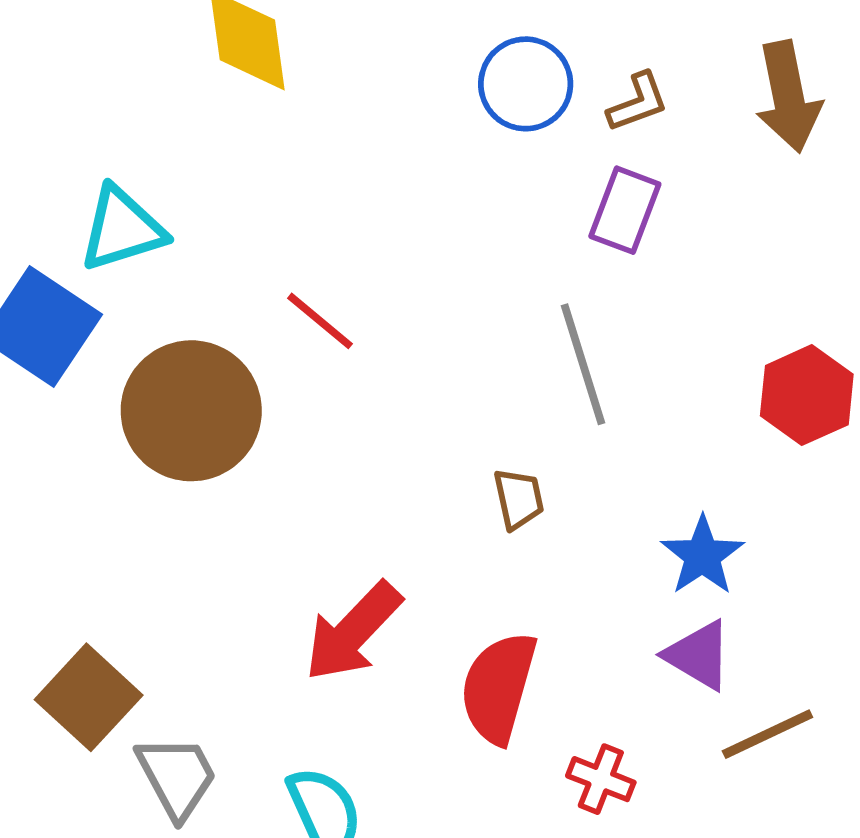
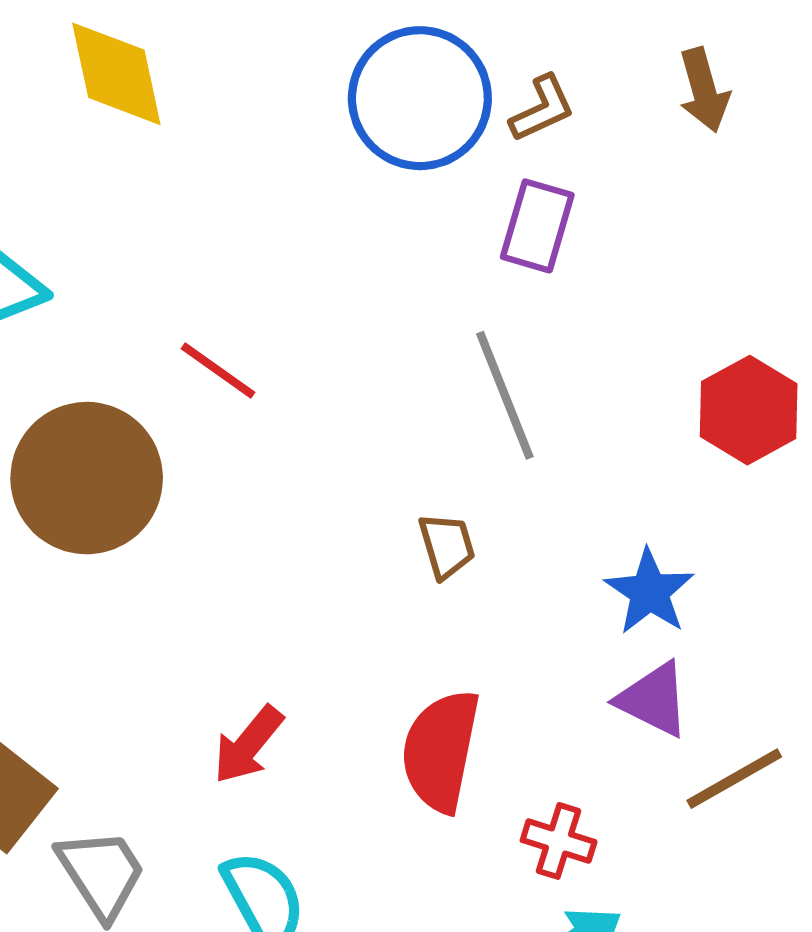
blue circle: (526, 84) -> (420, 98), size x1.4
brown arrow: (788, 97) -> (704, 90), size x0.7
red arrow: (353, 632) -> (248, 745), moved, size x0.7

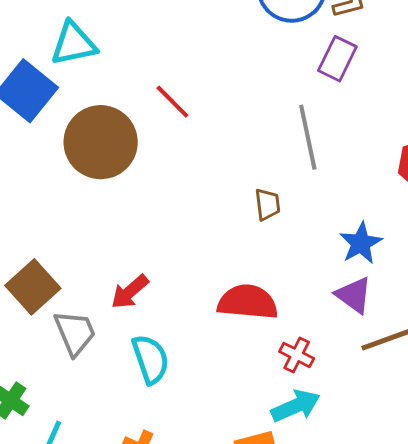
red arrow: (248, 745) -> (130, 292), moved
red semicircle: (441, 751) -> (248, 302), turned 74

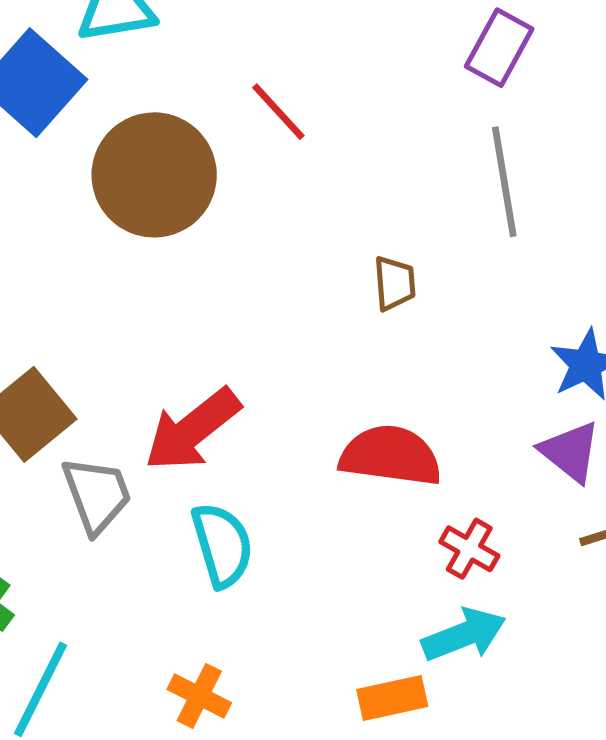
purple rectangle: (337, 59) -> (499, 48), moved
brown trapezoid: (267, 204) -> (395, 283), moved
red arrow: (130, 292) -> (192, 430), size x1.5

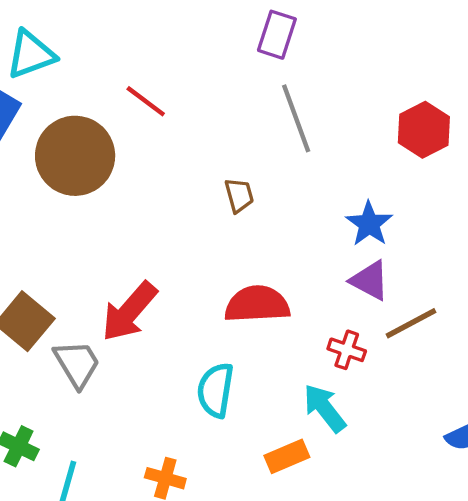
cyan semicircle: (222, 545) -> (215, 390), moved, turned -144
red cross: (469, 549) -> (347, 350), moved
cyan arrow: (464, 635) -> (325, 408), turned -96

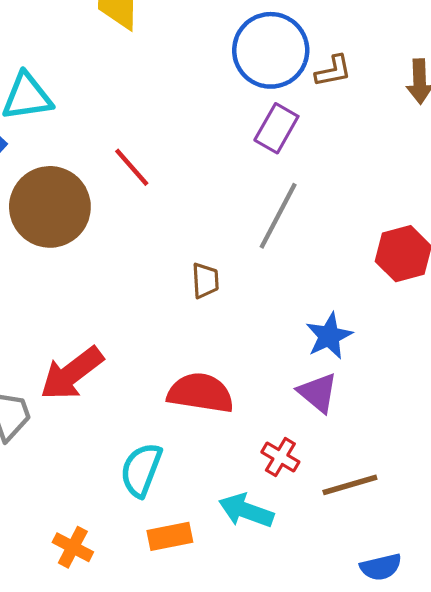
gray line: (296, 118) -> (278, 216), turned 36
brown line: (411, 323) -> (350, 485), moved
cyan arrow: (325, 408) -> (246, 511), turned -44
orange rectangle: (287, 456) -> (170, 536), moved

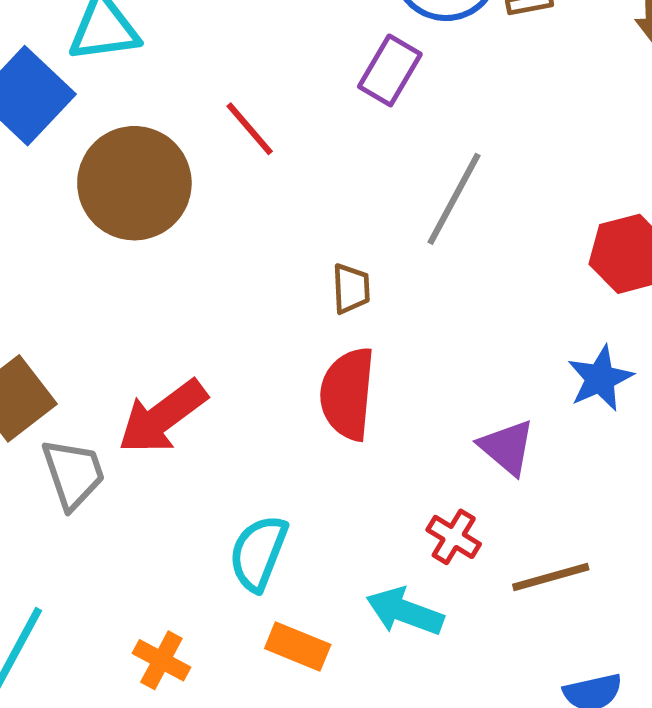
purple rectangle: (276, 128) -> (390, 70), moved
blue star: (329, 336) -> (600, 378), moved
red semicircle: (201, 393) -> (348, 394), moved, turned -94
orange rectangle: (170, 536) -> (298, 647), turned 33

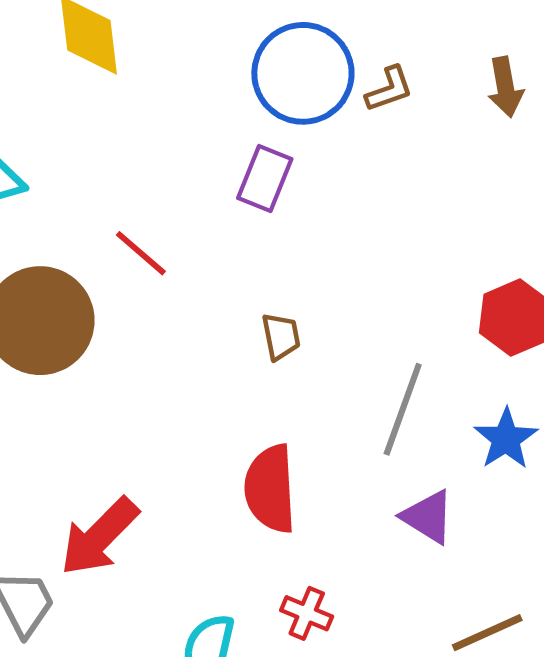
gray line: (454, 199) -> (403, 409), moved
brown trapezoid: (351, 289) -> (281, 337), moved
red cross: (454, 537) -> (307, 613), moved

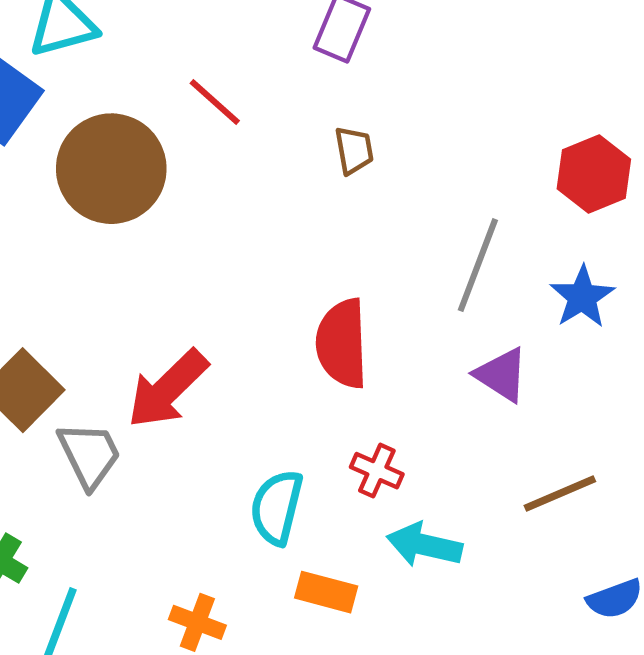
brown trapezoid: (281, 337) -> (354, 150), moved

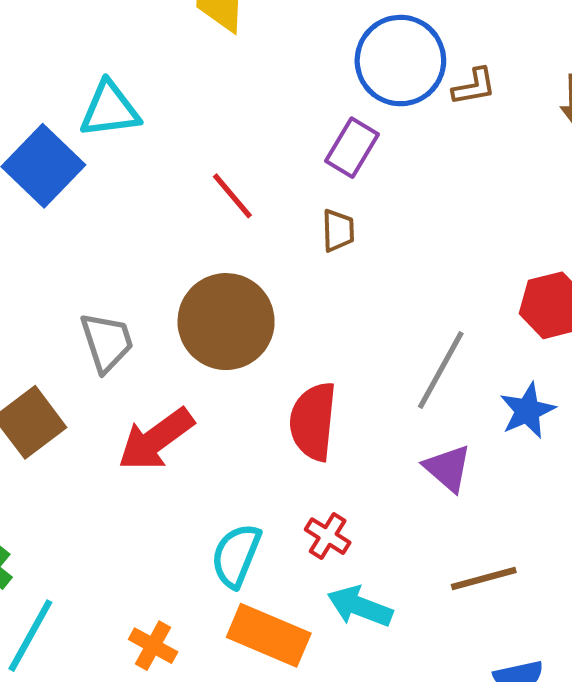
brown trapezoid: (354, 150) -> (338, 230), moved
brown circle: (111, 169) -> (226, 322), moved
gray trapezoid: (89, 455) -> (107, 342), moved
orange rectangle: (326, 592) -> (269, 635), size x1.5

